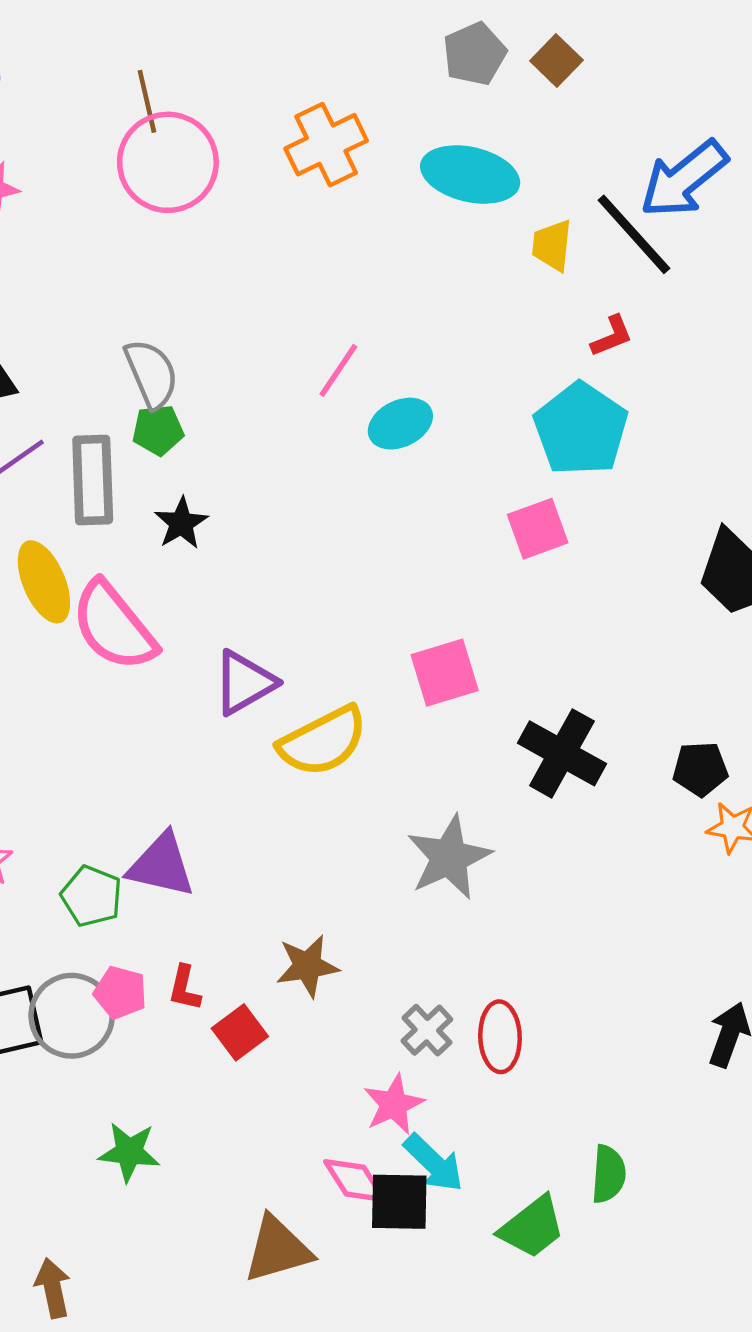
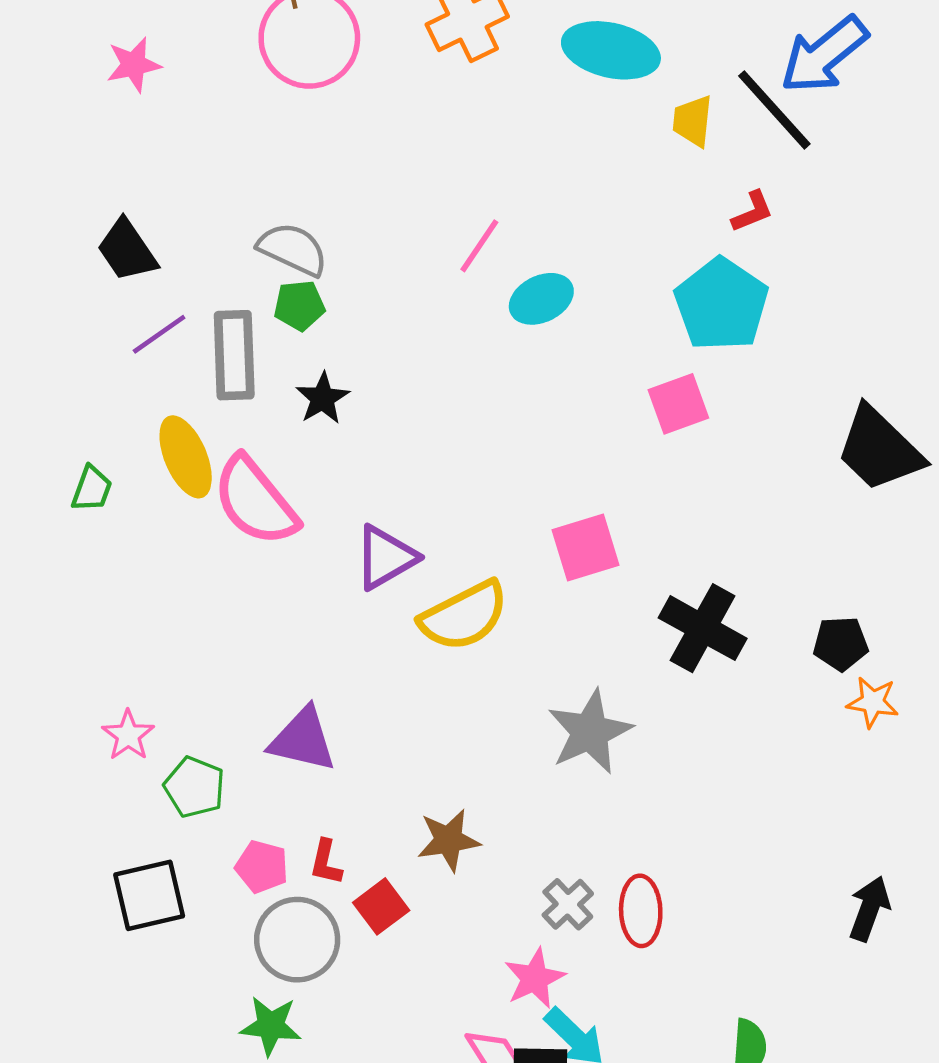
gray semicircle: (151, 374) -> (293, 249), turned -42
green pentagon: (92, 896) -> (194, 787), moved
gray circle: (72, 1016) -> (297, 940), moved

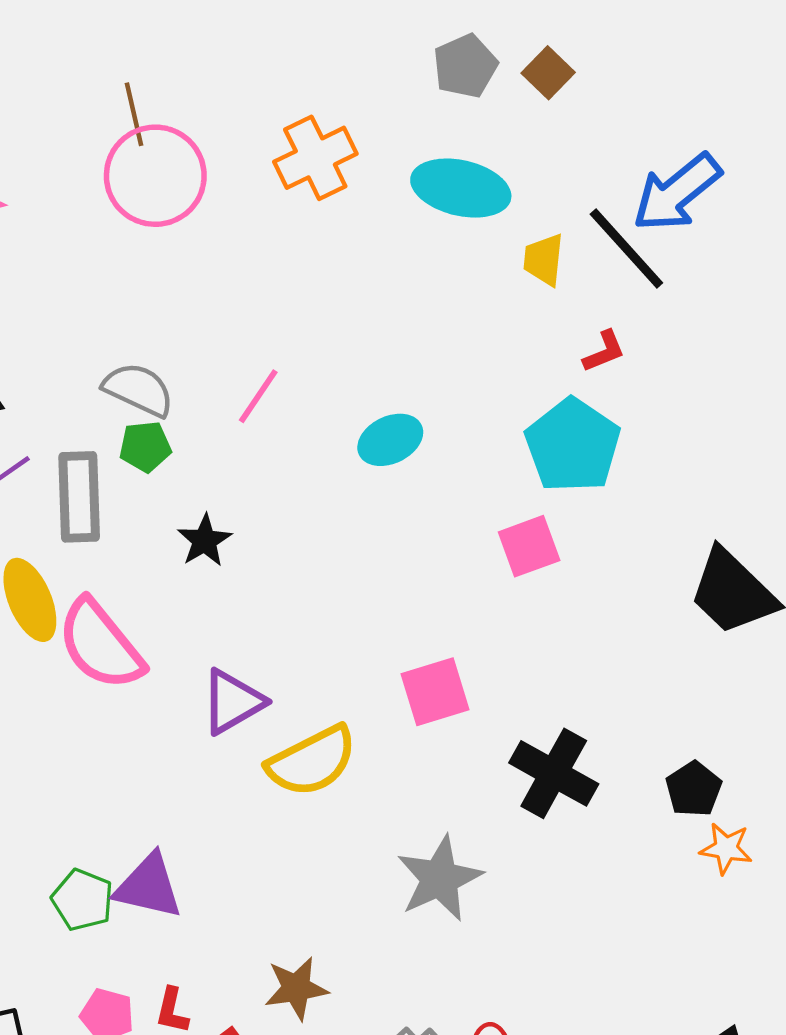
pink line: (479, 246) -> (258, 396), moved
black star: (323, 398) -> (205, 541), moved
black pentagon: (841, 644) -> (694, 789), turned -30
green pentagon: (194, 787) -> (83, 900), moved

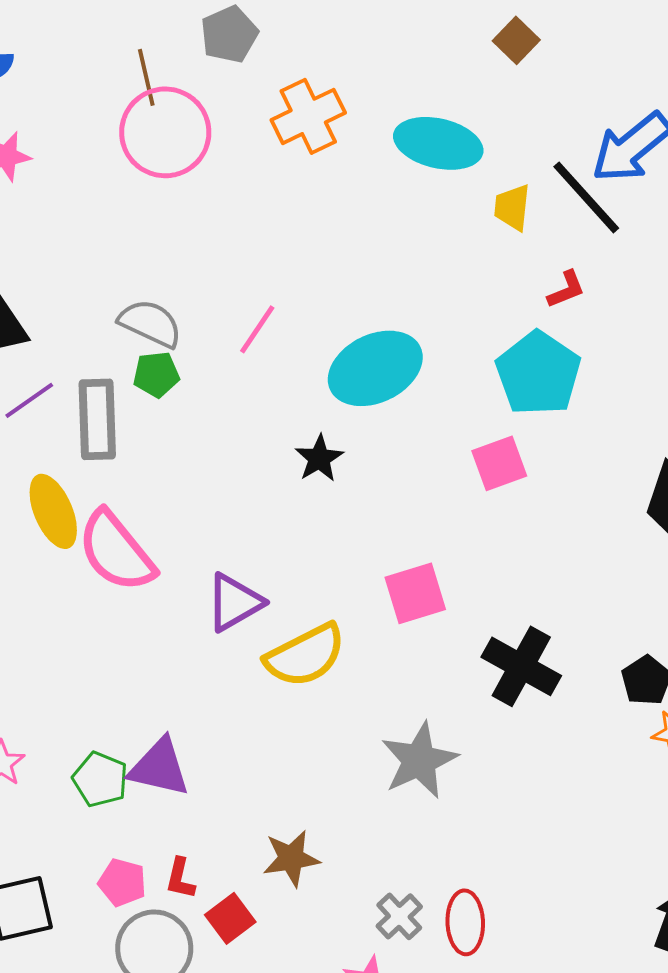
gray pentagon: (465, 66) -> (229, 34), moved
cyan ellipse: (390, 440) -> (375, 368), size x1.6
black star: (205, 541) -> (319, 458), moved

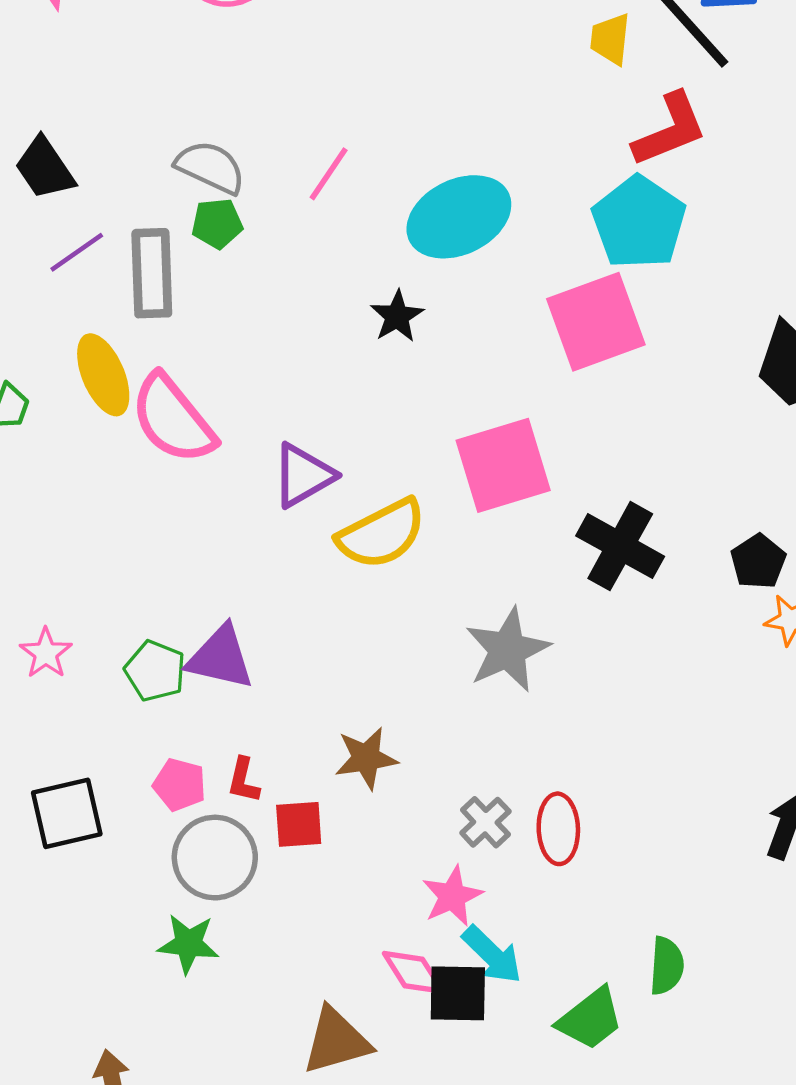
red L-shape: (566, 289) -> (670, 130), size x1.8
pink square: (499, 463) -> (596, 322), size x1.6
pink square: (415, 593) -> (503, 465), size x1.4
red square: (230, 918) -> (299, 824), turned 33

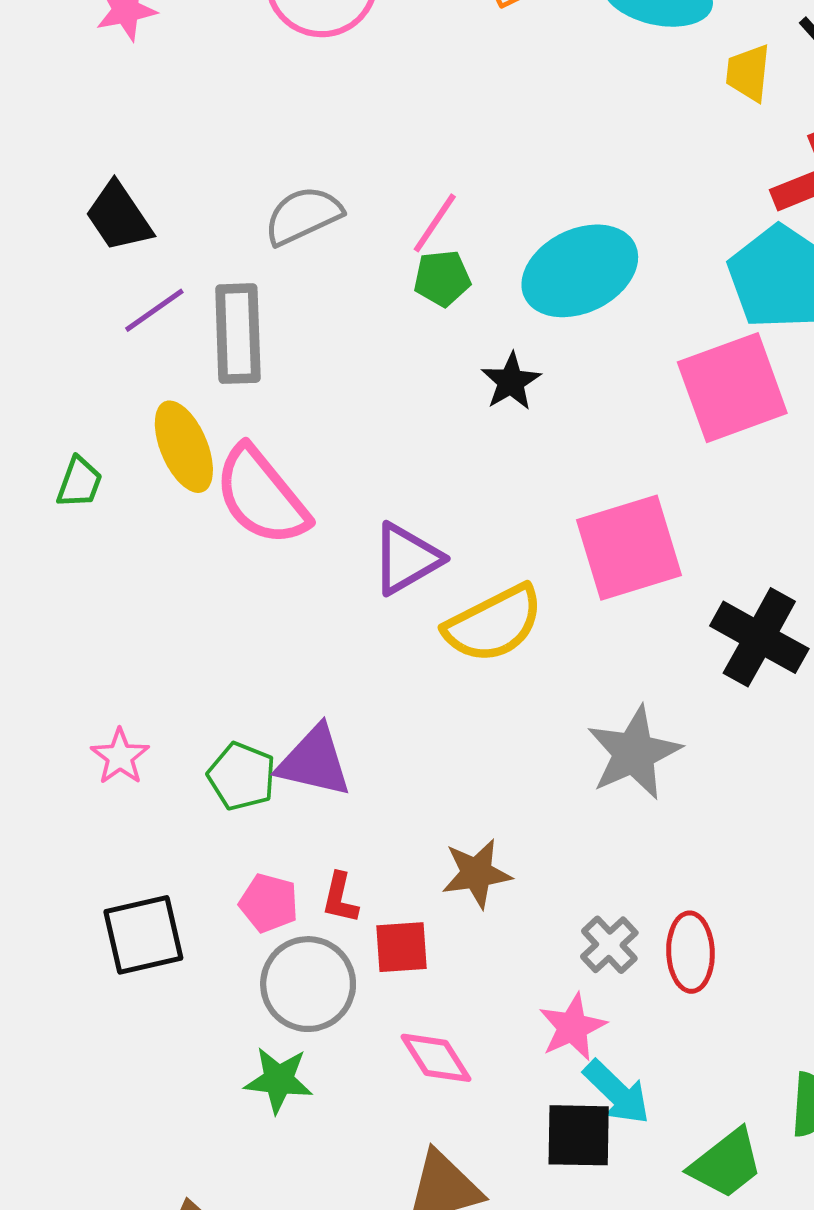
gray semicircle: (210, 167) -> (303, 216), turned -50
green pentagon: (217, 223) -> (442, 278), moved
pink diamond: (414, 972) -> (436, 1058), moved

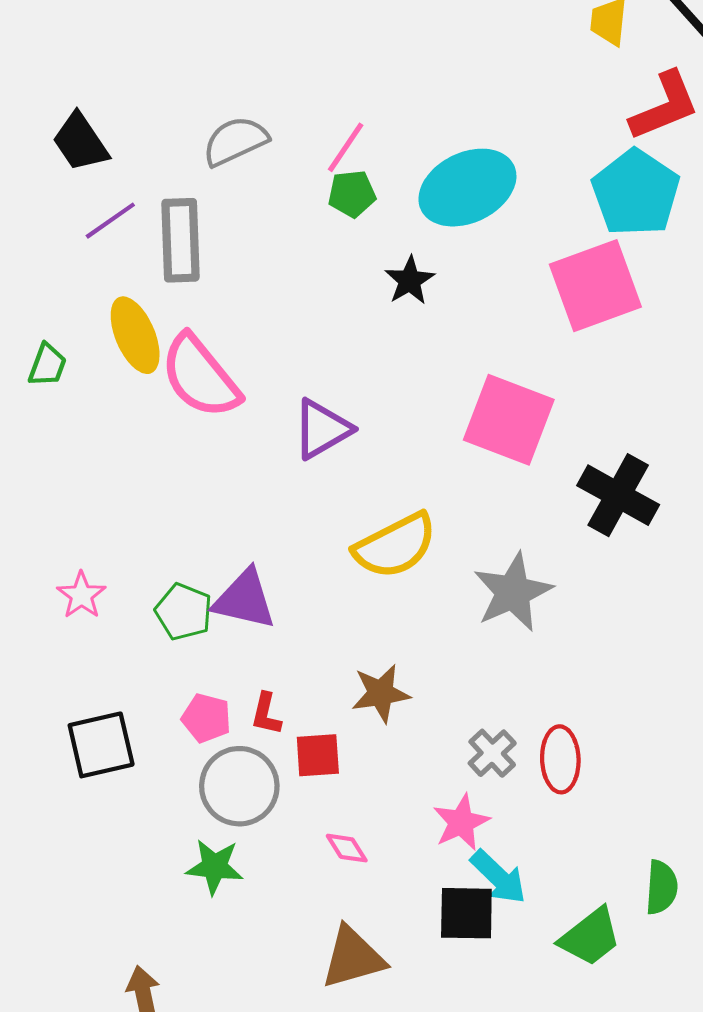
pink square: (629, 548) -> (509, 420), turned 38
yellow semicircle: (494, 624) -> (395, 546), moved
pink diamond: (436, 1058) -> (347, 848), size x0.7

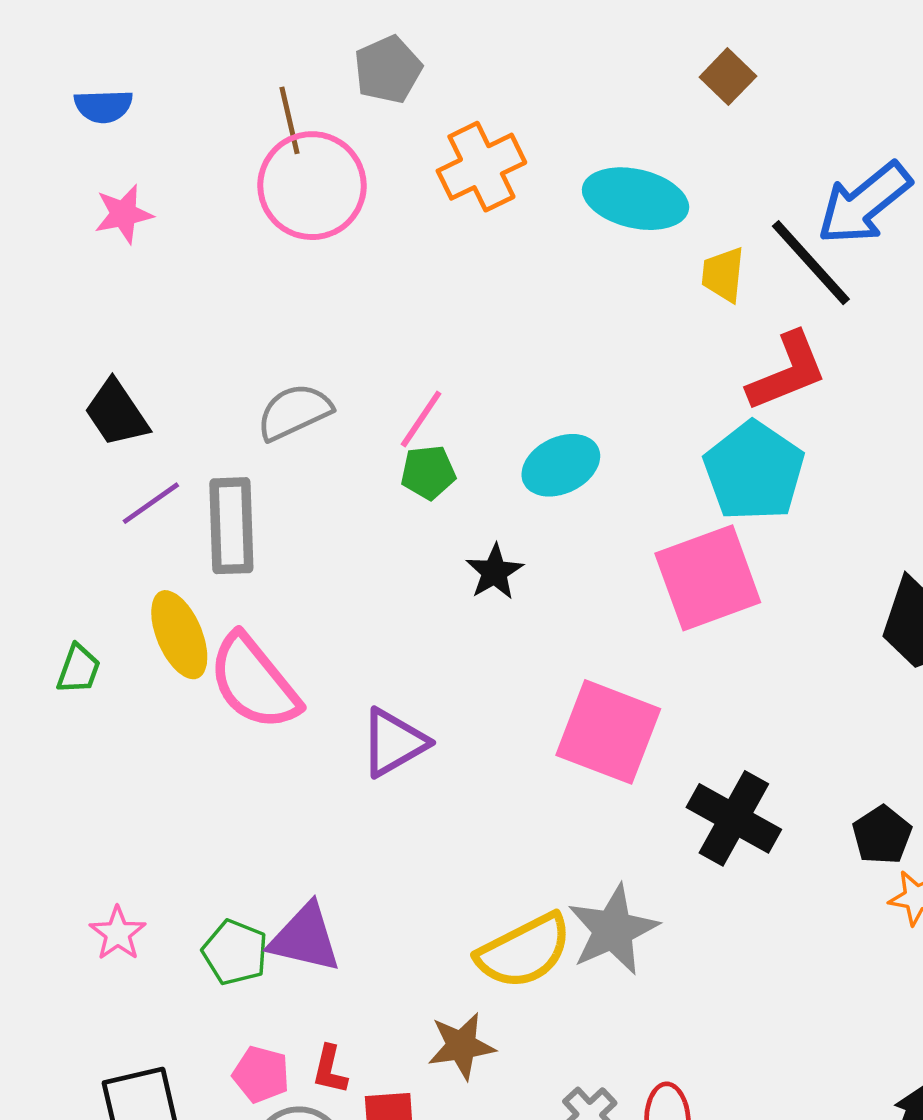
cyan ellipse: (467, 188) -> (561, 465), size x0.7
yellow semicircle: (395, 546) -> (524, 951), moved

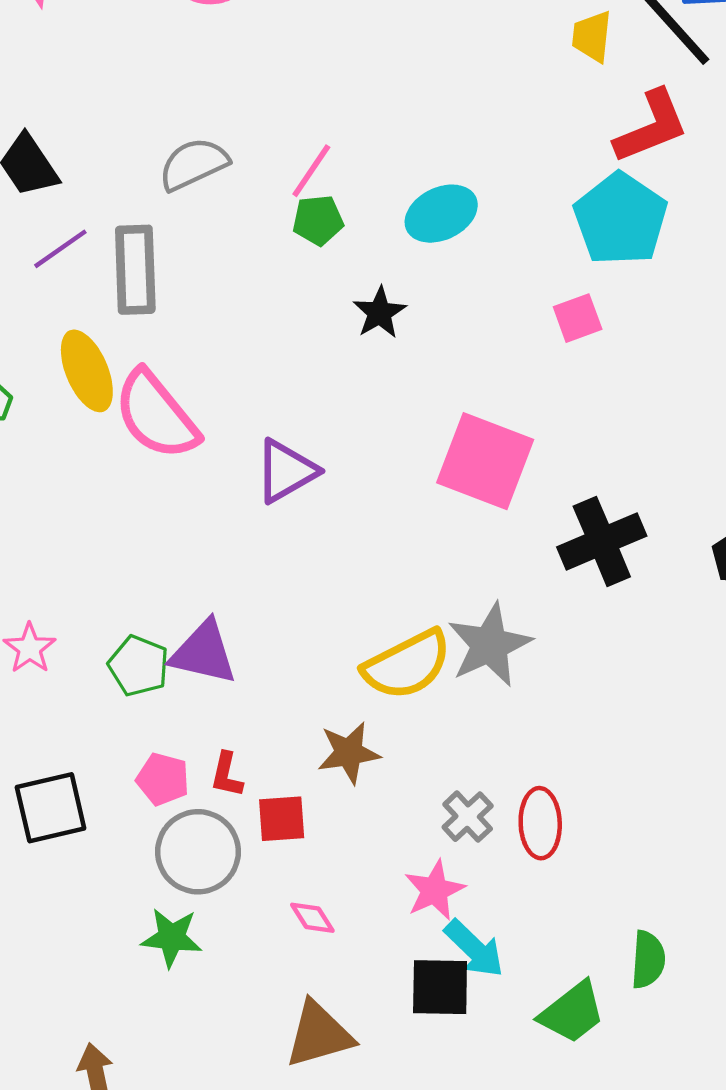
pink square: (708, 578) -> (578, 318), size x0.5
black cross: (734, 818) -> (602, 541), turned 38

